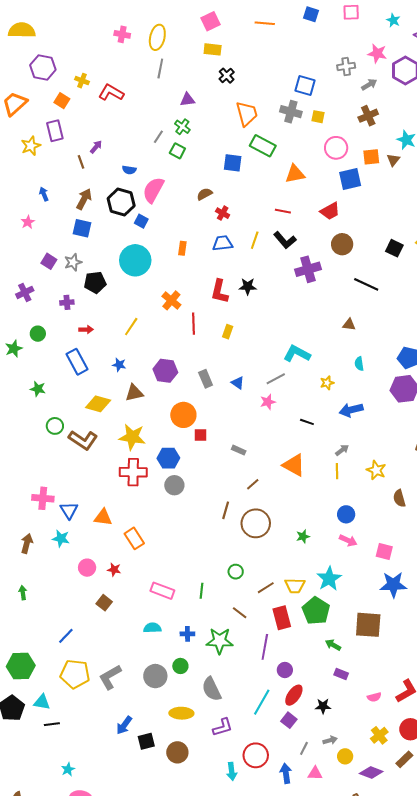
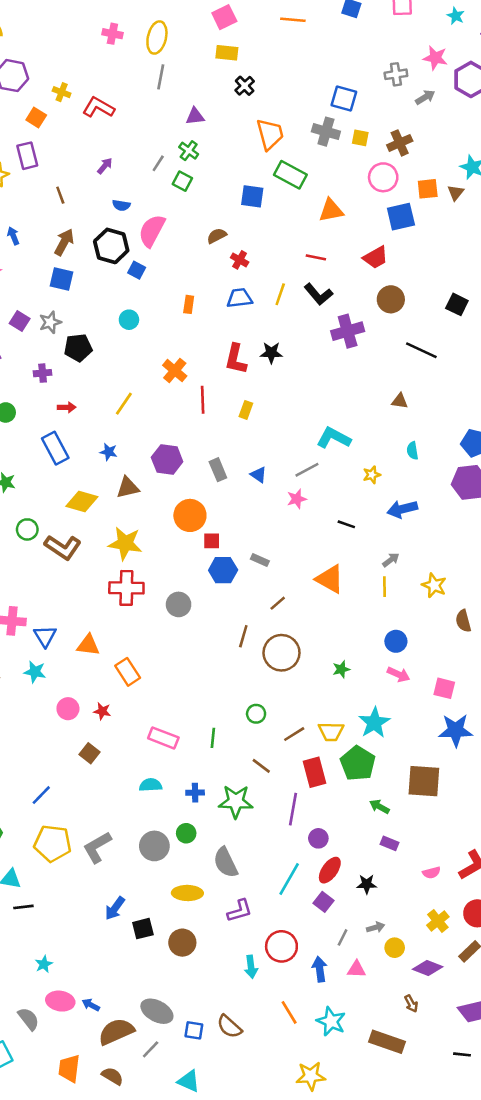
brown cross: (368, 116) -> (400, 143), moved
purple arrow: (96, 147) -> (105, 166), moved
cyan circle: (135, 260) -> (129, 320), size x0.5
blue hexagon: (168, 458) -> (223, 570), moved

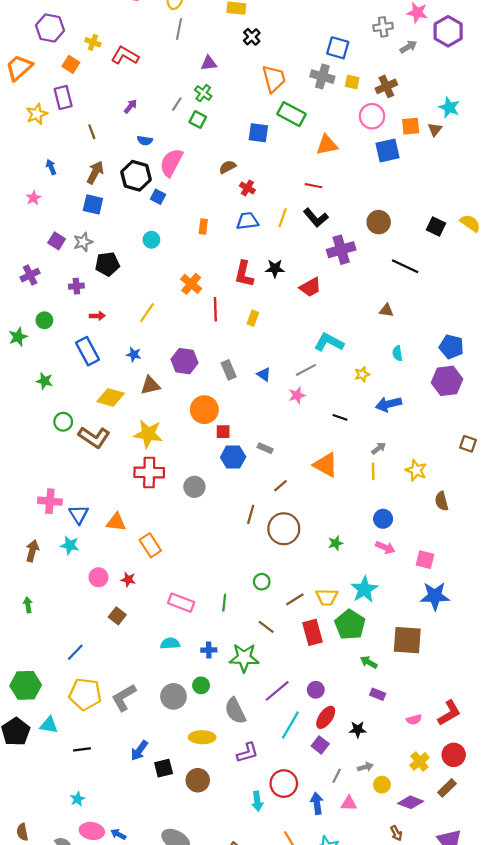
red trapezoid: (376, 257) -> (310, 287), moved
purple line: (293, 809) -> (277, 691), moved, turned 40
black line: (23, 907) -> (82, 749), moved

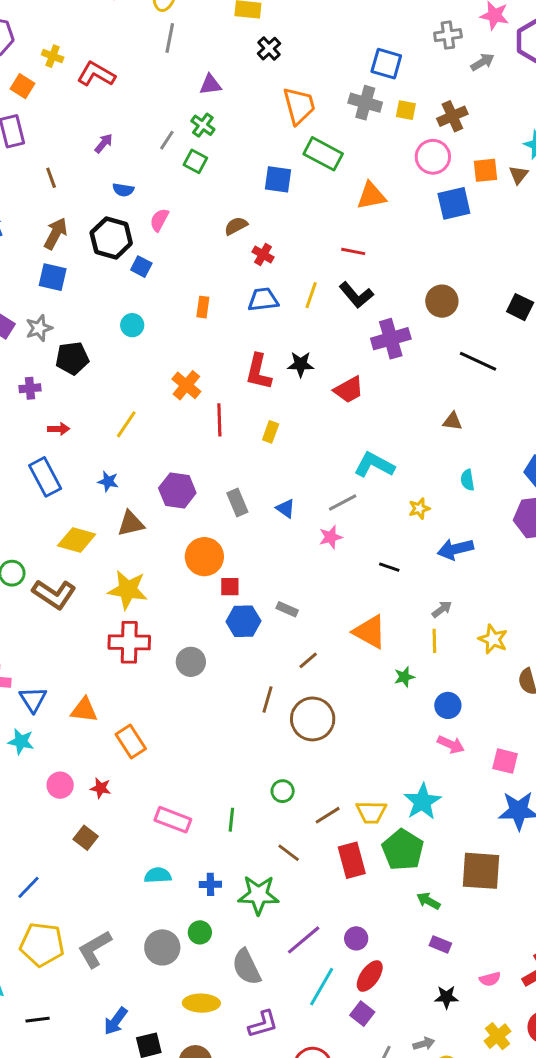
pink semicircle: (171, 163) -> (159, 220), size x0.6
green star: (336, 543) -> (404, 677), moved
black star: (358, 729) -> (446, 997), moved

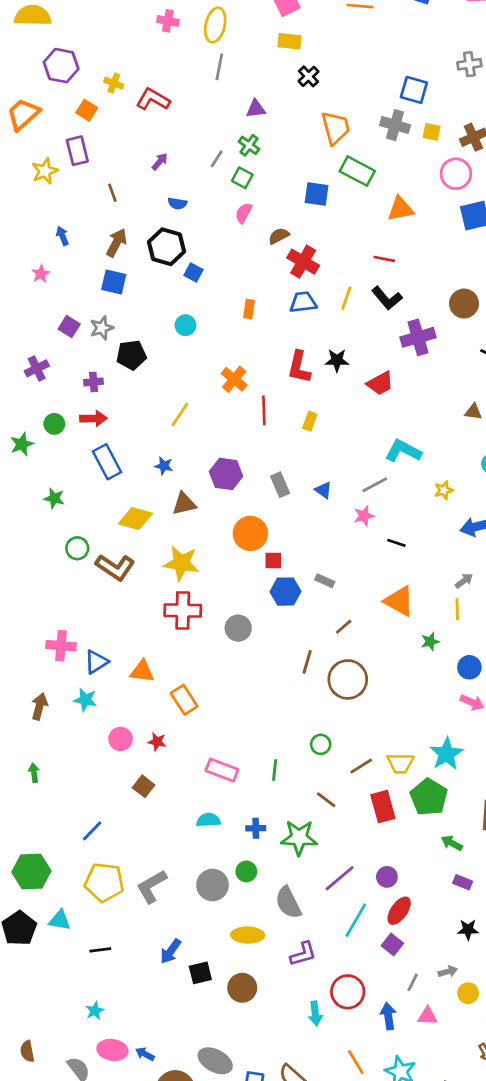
pink semicircle: (159, 220) -> (244, 213), moved
red cross: (263, 254) -> (303, 262), size x1.6
red arrow: (59, 429) -> (94, 418), moved, size x1.4
black line: (389, 567) -> (396, 543), moved
blue triangle: (33, 699) -> (96, 662), turned 30

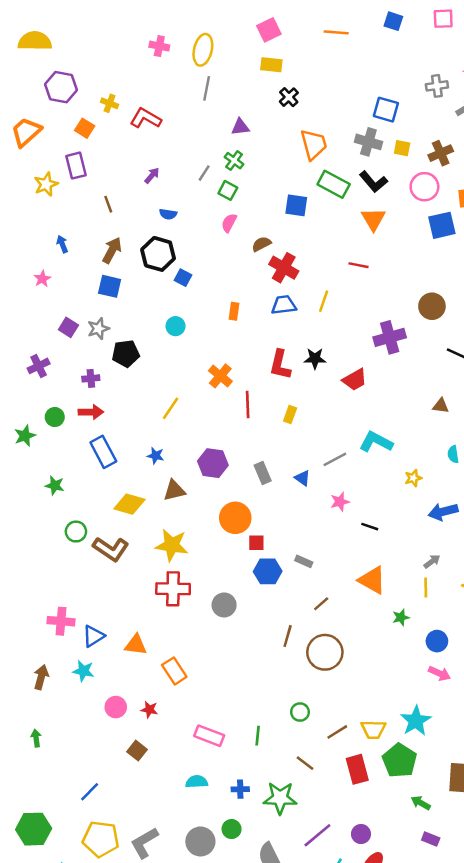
orange triangle: (400, 209) -> (373, 219), turned -50
black L-shape: (387, 298) -> (373, 182), moved
gray line: (375, 485) -> (335, 459), moved

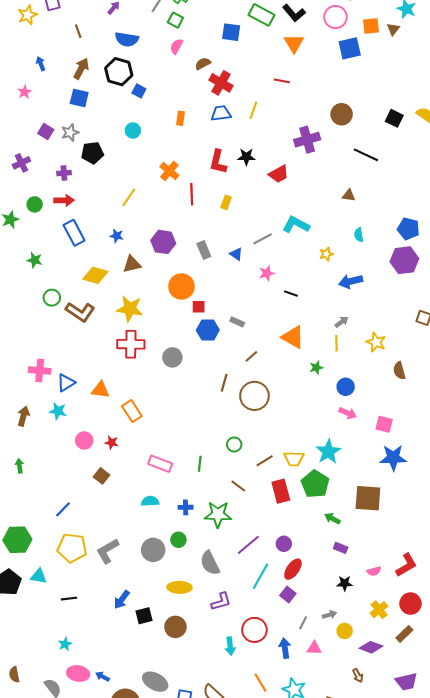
blue semicircle: (168, 214) -> (127, 39), size x1.6

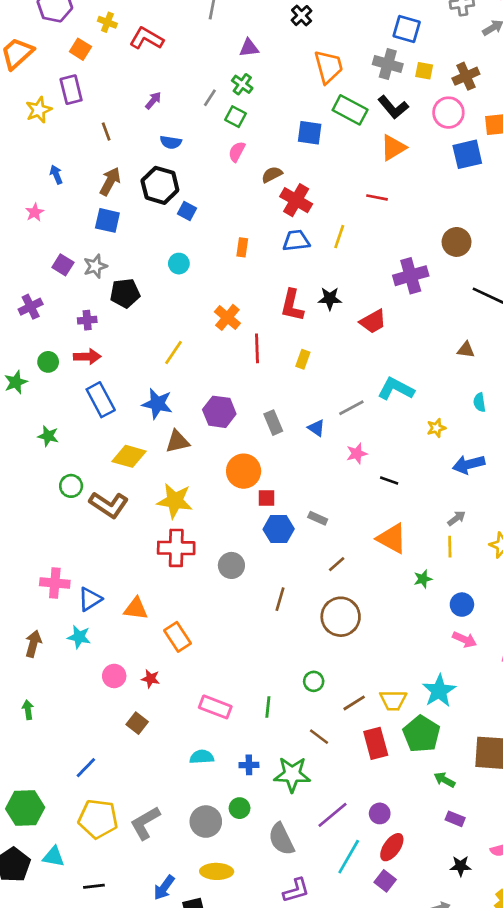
blue semicircle: (127, 39) -> (171, 142), size x0.7
orange triangle: (294, 43) -> (393, 148), turned 30
blue star: (117, 236) -> (157, 404), size x1.6
brown line: (224, 383) -> (280, 599), moved
yellow ellipse: (179, 587) -> (217, 871), moved

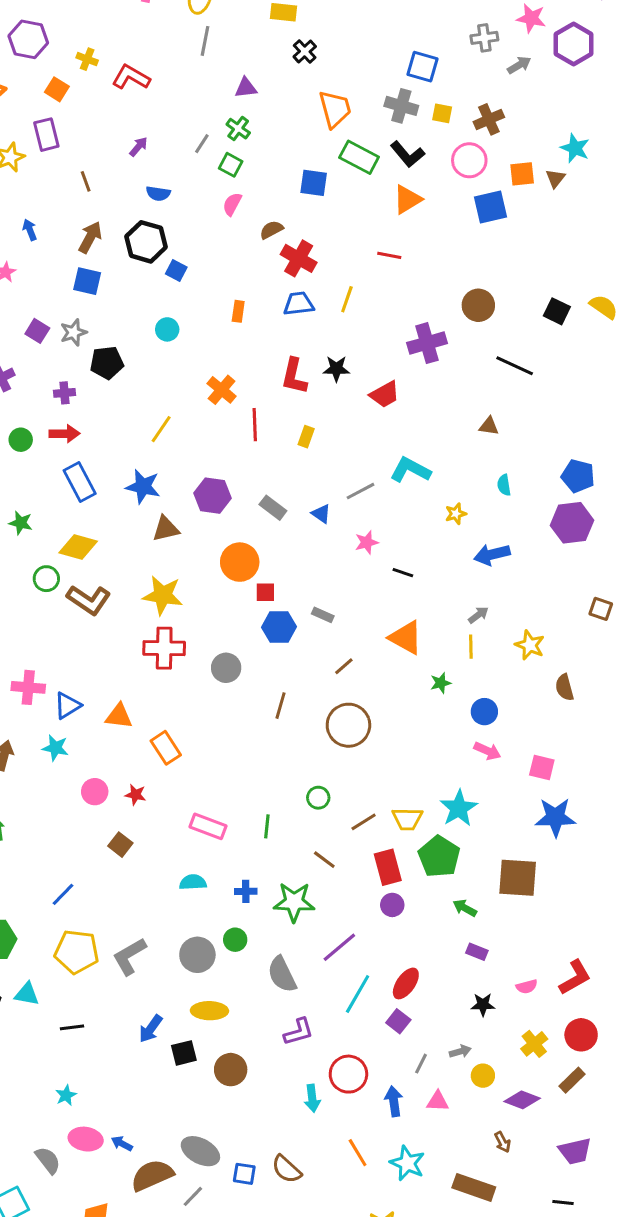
gray rectangle: (273, 423) -> (273, 508), turned -30
yellow diamond: (129, 456) -> (78, 547), moved
purple circle: (380, 813) -> (392, 905), moved

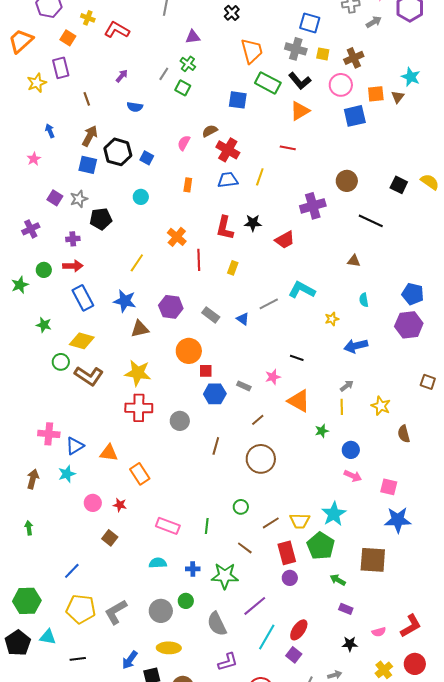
pink semicircle: (232, 204) -> (184, 143), moved
black hexagon: (146, 242) -> (118, 152), moved
pink star: (367, 542) -> (273, 377), moved
cyan star: (55, 748) -> (67, 474), turned -30

